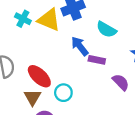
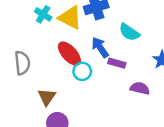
red ellipse: (39, 76) -> (69, 54), moved
purple semicircle: (121, 82) -> (140, 88), turned -36
cyan circle: (63, 93) -> (82, 71), moved

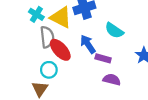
gray semicircle: (22, 63) -> (47, 37), moved
cyan circle: (82, 71) -> (49, 70), moved
purple semicircle: (140, 88) -> (112, 80), moved

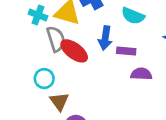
blue arrow: (88, 44) -> (105, 38), turned -126
cyan circle: (49, 70) -> (44, 79), moved

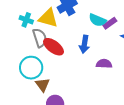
blue arrow: (105, 38) -> (84, 44), moved
purple rectangle: (126, 51) -> (110, 23), moved, turned -40
cyan circle: (44, 79) -> (31, 68), size x1.5

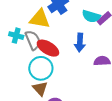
cyan cross: (26, 20) -> (16, 36), moved
cyan circle: (31, 68) -> (41, 68), moved

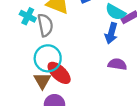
blue arrow: (80, 43) -> (111, 33), moved
red ellipse: (48, 48) -> (59, 73), moved

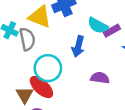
blue arrow: (111, 33) -> (78, 46), moved
cyan circle: (48, 58) -> (48, 68), moved

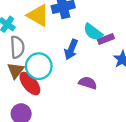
gray semicircle: (27, 39) -> (17, 47), moved
brown triangle: (25, 95) -> (16, 70), moved

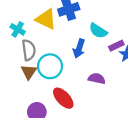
purple rectangle: (106, 39) -> (116, 46), moved
red ellipse: (30, 83) -> (63, 98), moved

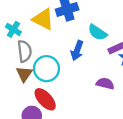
purple semicircle: (97, 79) -> (105, 84), moved
red ellipse: (63, 98) -> (45, 99), moved

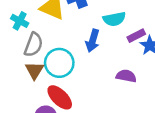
cyan semicircle: (97, 32) -> (114, 19), turned -42
gray semicircle: (25, 51) -> (34, 45), turned 30

